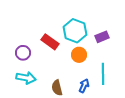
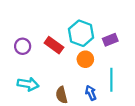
purple circle: (23, 53) -> (23, 46), moved
blue arrow: (84, 86) -> (91, 93), turned -48

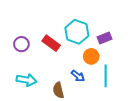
orange circle: (85, 59) -> (91, 56), moved
blue arrow: (91, 93) -> (78, 76), moved, turned 152

